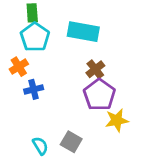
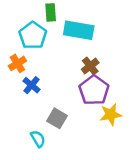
green rectangle: (32, 13) -> (51, 12), moved
blue cross: (34, 89) -> (31, 85), turned -36
gray square: (71, 142) -> (57, 118), moved

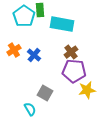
cyan pentagon: (33, 35) -> (24, 16), moved
blue cross: (31, 85) -> (34, 55), moved
purple pentagon: (94, 90) -> (74, 71), turned -30

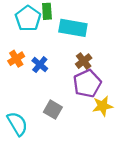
purple pentagon: (74, 71) -> (87, 84), turned -30
cyan semicircle: (30, 109) -> (17, 124), moved, size x1.5

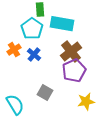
cyan pentagon: (28, 18) -> (32, 29), moved
brown cross: (84, 61) -> (71, 52), size x1.5
yellow star: (103, 106) -> (86, 102), moved

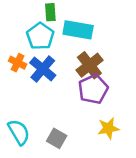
orange cross: (14, 50) -> (18, 63), turned -32
blue cross: (34, 55) -> (43, 69), size x1.5
gray square: (45, 93) -> (57, 138), moved

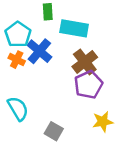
cyan pentagon: (40, 36) -> (18, 34), moved
blue cross: (43, 69) -> (39, 51), moved
cyan semicircle: (19, 132) -> (18, 108), moved

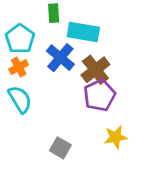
blue cross: (39, 51) -> (60, 58), moved
orange cross: (17, 60) -> (19, 67), turned 35
cyan semicircle: (18, 108) -> (20, 99), moved

